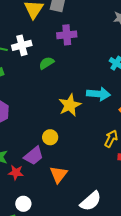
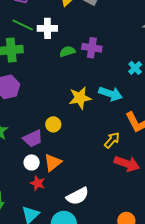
purple cross: (67, 35) -> (92, 48), moved
red star: (16, 173) -> (38, 183), moved
white circle: (23, 204) -> (32, 162), moved

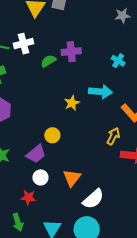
yellow star: (80, 98) -> (72, 103), size x0.7
orange triangle: (53, 163) -> (72, 178), moved
red star: (38, 183) -> (28, 198), moved

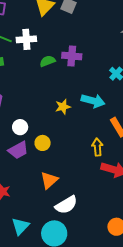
yellow circle: (52, 135) -> (43, 143), moved
yellow arrow: (113, 136) -> (97, 147), turned -42
white circle: (40, 177) -> (20, 127), moved

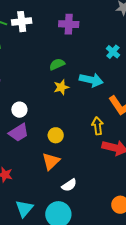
purple cross: (72, 56) -> (69, 24), moved
green semicircle: (48, 61) -> (57, 64), moved
yellow circle: (43, 143) -> (56, 135), moved
white semicircle: (66, 205) -> (69, 185), size x0.7

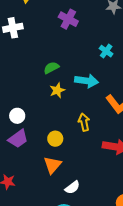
purple cross: (69, 24) -> (68, 19), moved, turned 30
yellow arrow: (98, 126) -> (84, 122), moved

